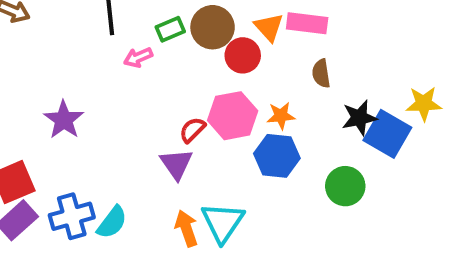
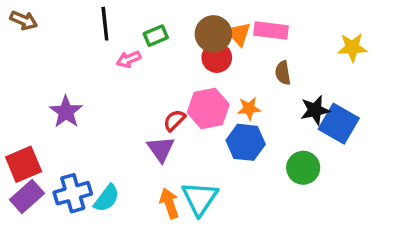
brown circle: (213, 27) -> (213, 34), moved
yellow star: (424, 104) -> (352, 47), moved

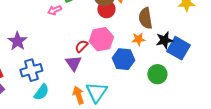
brown semicircle: (283, 73) -> (145, 18), size x1.5
orange star: (249, 108) -> (138, 39), moved
blue cross: (73, 193) -> (31, 70), moved

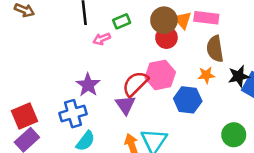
purple star: (17, 41) -> (88, 85), moved
red semicircle: (81, 46) -> (135, 84), size x1.6
green circle: (157, 74) -> (234, 135), moved

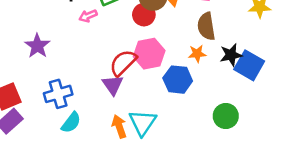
red circle: (166, 38) -> (144, 15), moved
purple star: (88, 85) -> (37, 46), moved

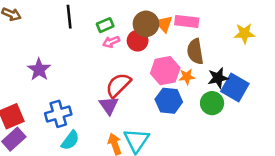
pink arrow: (88, 16) -> (111, 42), moved
pink hexagon: (149, 54) -> (165, 71), moved
green circle: (226, 116) -> (212, 103), moved

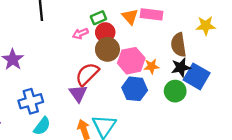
brown circle: (146, 24) -> (107, 49), moved
green rectangle: (105, 25) -> (98, 18), moved
brown semicircle: (195, 51) -> (179, 45), moved

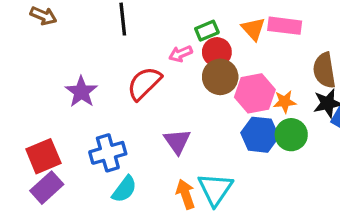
red semicircle: (87, 74) -> (144, 83), moved
green circle: (175, 91) -> (291, 135), moved

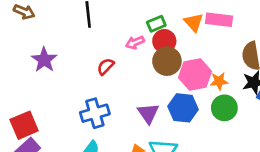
red semicircle: (144, 83) -> (106, 66), size x0.6
purple star: (81, 92) -> (44, 60), moved
blue hexagon: (260, 135) -> (183, 108), moved
purple triangle: (177, 141) -> (148, 113), moved
blue cross: (108, 153) -> (95, 113), moved

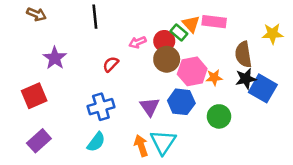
green rectangle: (156, 24) -> (179, 32), moved, turned 63
green circle: (224, 108) -> (219, 116), moved
red square: (24, 125) -> (34, 96), moved

